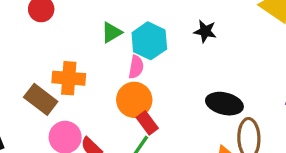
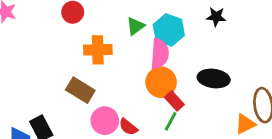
pink semicircle: (136, 67) -> (160, 54), size x1.5
orange cross: (69, 78) -> (98, 50), moved
black ellipse: (224, 104) -> (214, 78), moved

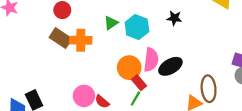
pink semicircle: (160, 54) -> (151, 60), moved
black ellipse: (214, 78) -> (170, 66), turned -40
brown rectangle: (80, 90) -> (61, 38), moved

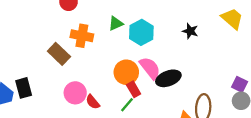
black star: (174, 18) -> (190, 31), moved
brown rectangle: (61, 38) -> (59, 54), moved
pink semicircle: (151, 60) -> (150, 68), turned -55

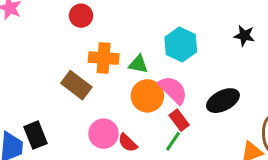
green triangle: (116, 23) -> (138, 64), moved, turned 42
pink semicircle: (150, 68) -> (173, 90), moved
orange circle: (126, 72) -> (147, 96), moved

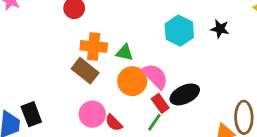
cyan hexagon: (181, 45) -> (179, 31), moved
brown rectangle: (76, 85) -> (85, 71), moved
black ellipse: (223, 101) -> (185, 94), moved

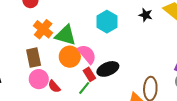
black star: (220, 29) -> (146, 15), moved
orange cross: (94, 46) -> (43, 29), turned 30
green triangle: (125, 53) -> (66, 35), size x1.6
brown rectangle: (85, 71) -> (34, 58), moved, turned 36

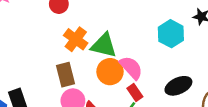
cyan hexagon: (107, 22) -> (171, 34), moved
black ellipse: (108, 69) -> (178, 86), moved

